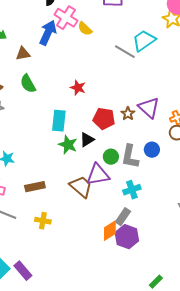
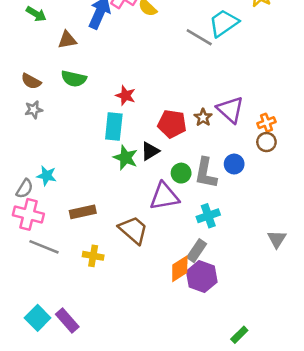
green semicircle: (28, 84) -> (74, 79), turned -48
red star: (78, 88) -> (125, 95), moved
brown trapezoid: (81, 187) -> (133, 230), moved

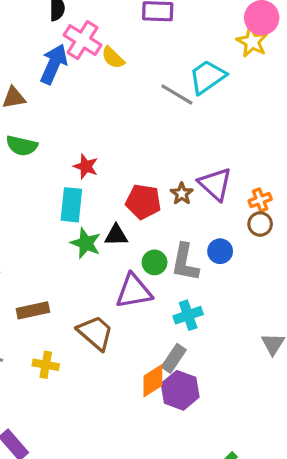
black triangle: (150, 151) -> (116, 235), turned 30

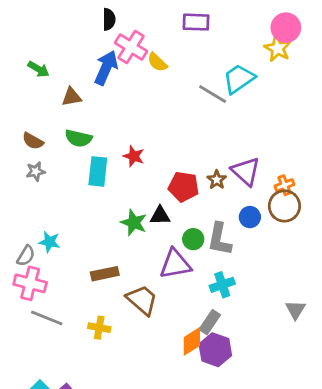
cyan rectangle: (71, 205) -> (98, 171), moved
brown circle: (260, 224) -> (284, 206), size x1.5
blue circle: (220, 251) -> (250, 217), moved
brown rectangle: (33, 310) -> (105, 274), moved

